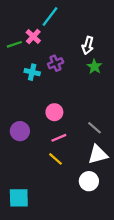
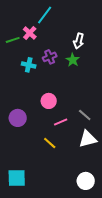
green star: (94, 67) -> (73, 60), moved
pink line: (59, 138) -> (61, 122), moved
white circle: (89, 181) -> (86, 181), moved

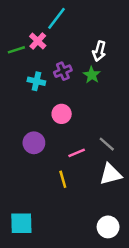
pink circle: (49, 101) -> (62, 114), moved
purple circle: (18, 118) -> (34, 143), moved
yellow line: (50, 143) -> (63, 179), turned 32

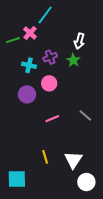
pink circle: (62, 114) -> (49, 83), moved
purple circle: (34, 143) -> (27, 94), moved
pink line: (77, 153) -> (52, 119), moved
white triangle: (111, 174) -> (73, 160), moved, turned -42
yellow line: (63, 179) -> (45, 157), moved

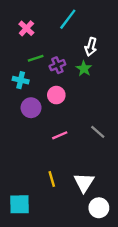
cyan line: (45, 15) -> (68, 19), moved
pink cross: (30, 33) -> (26, 28), moved
green line: (13, 40) -> (36, 58), moved
cyan cross: (29, 65) -> (21, 80), moved

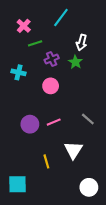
green line: (36, 58) -> (35, 43), moved
purple circle: (31, 108) -> (30, 124), moved
white triangle: (84, 182) -> (73, 150), moved

